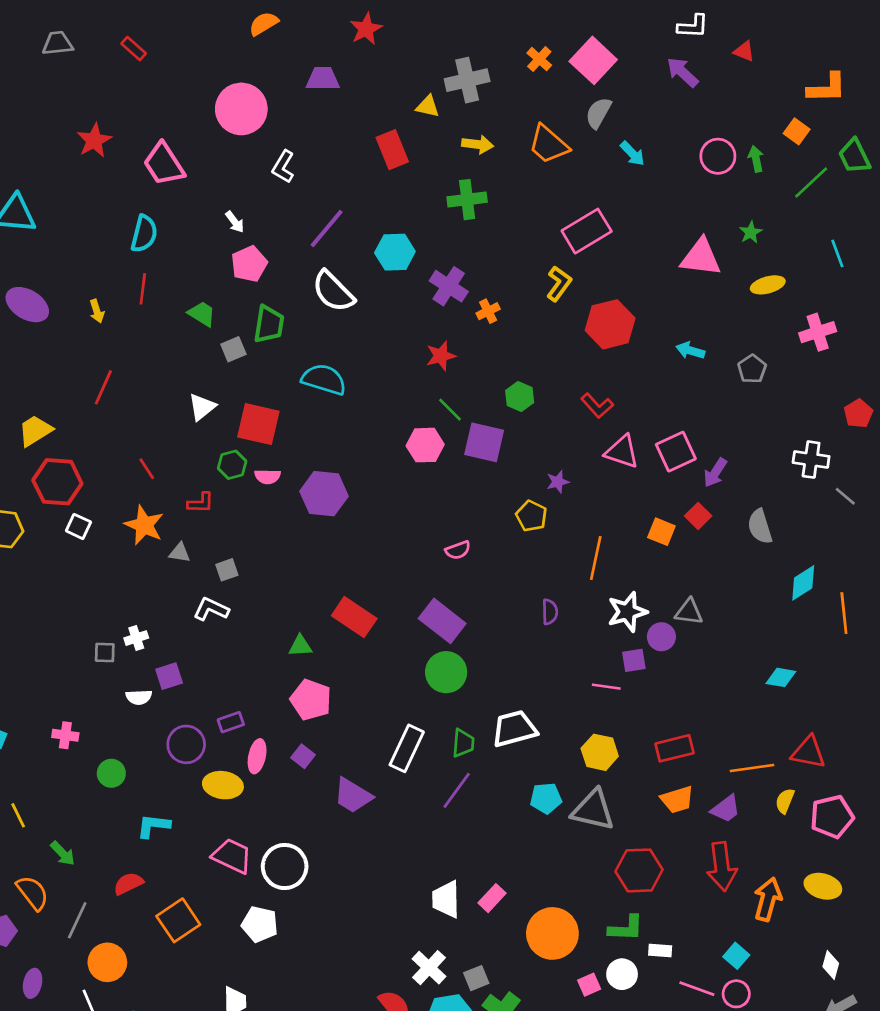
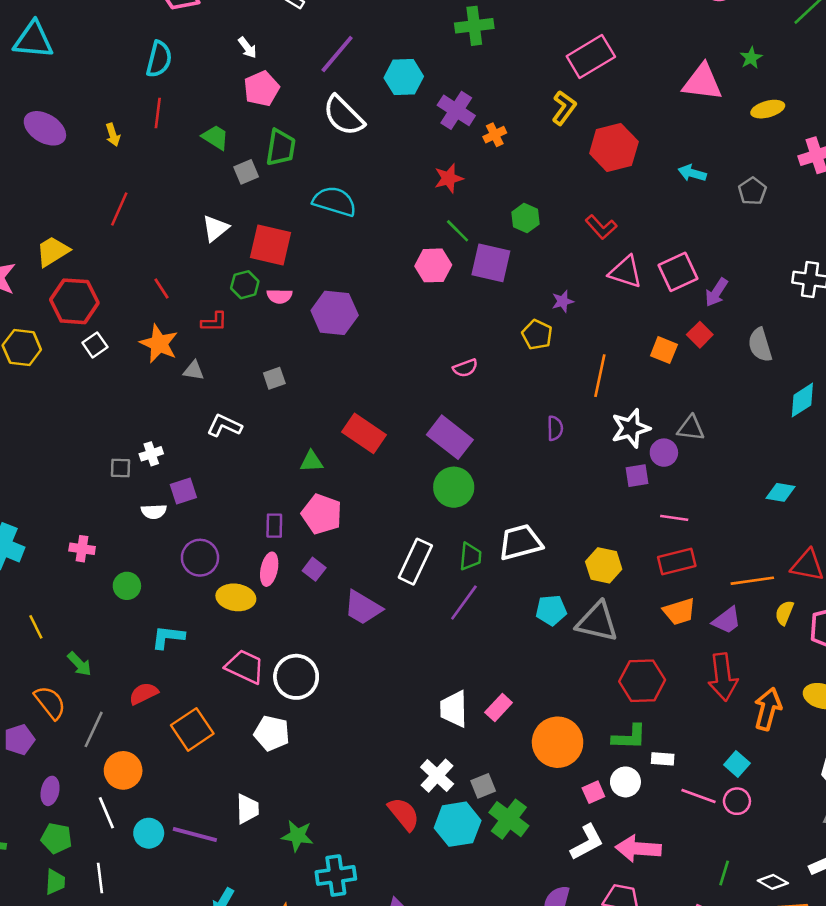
white square: (78, 526) -> (95, 345), turned 30
gray square: (227, 570) -> (274, 378), moved
pink line: (606, 687) -> (674, 518), moved
purple rectangle: (231, 722) -> (274, 526), moved, turned -70

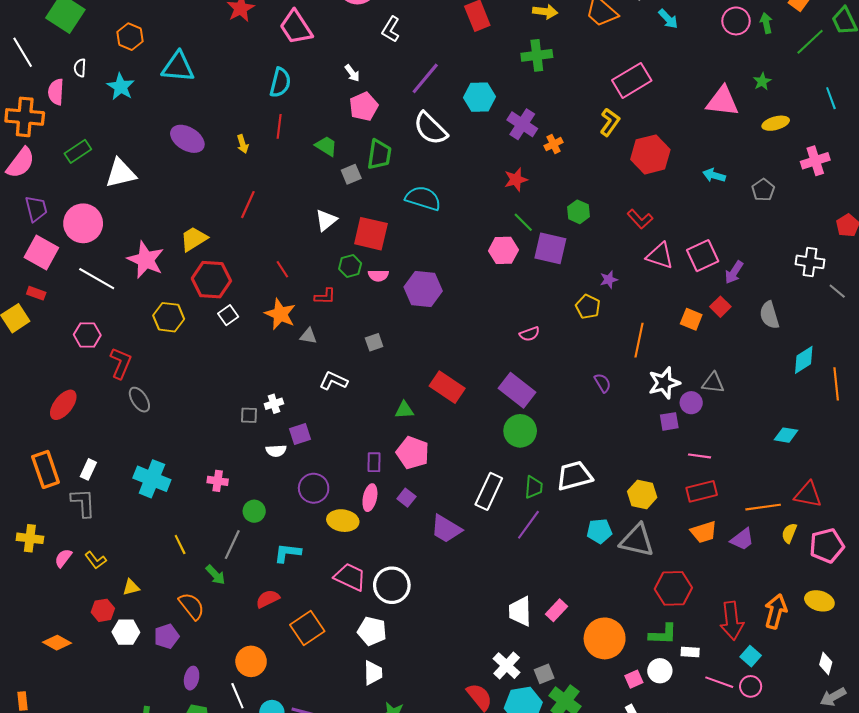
purple semicircle: (555, 428) -> (603, 383), turned -30
red arrow: (723, 677) -> (732, 621), moved
gray line: (94, 729) -> (232, 545), moved
white trapezoid: (247, 809) -> (373, 673), moved

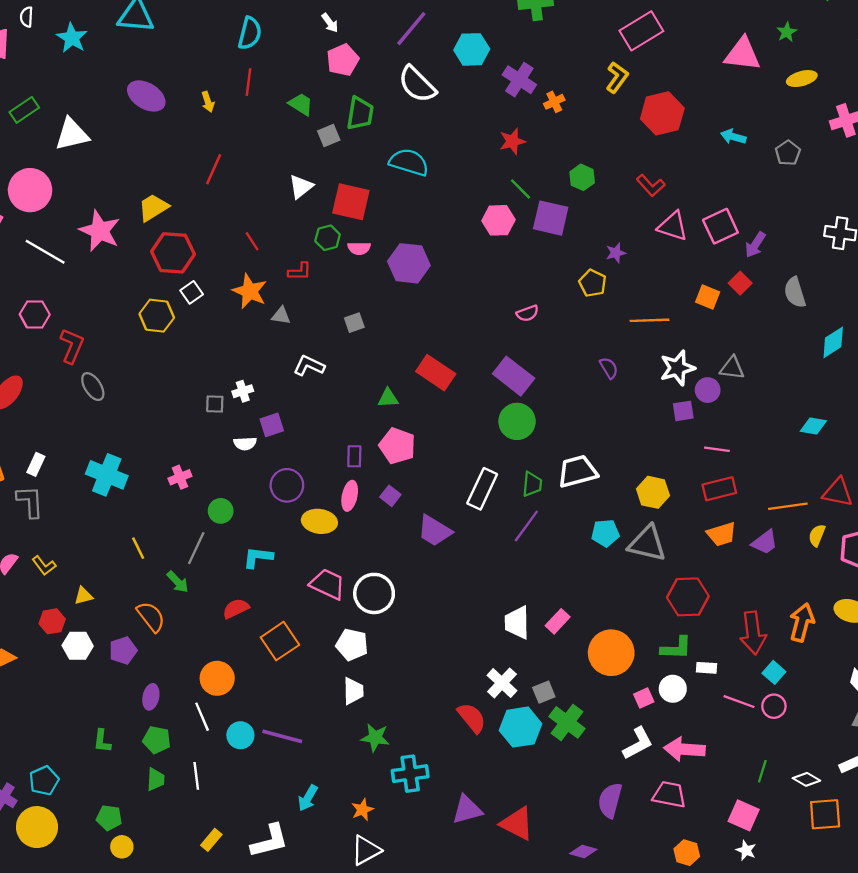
yellow hexagon: (169, 317) -> (157, 316), moved
orange line: (639, 340) -> (650, 320), turned 76
pink cross: (218, 481) -> (180, 477), turned -30

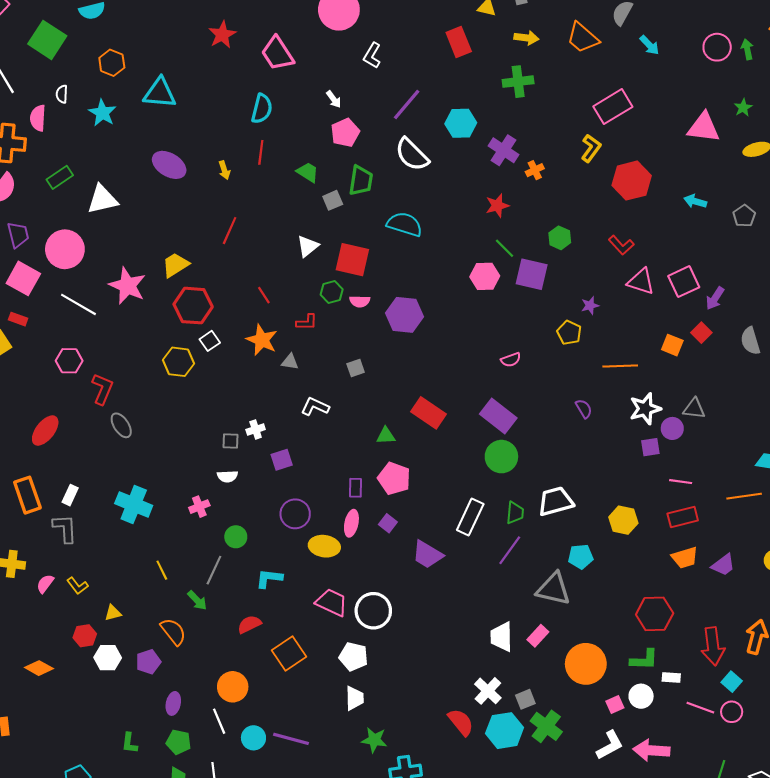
white semicircle: (245, 443) -> (227, 476), moved
orange line: (788, 506) -> (744, 496), moved
gray triangle: (647, 543) -> (554, 589), moved

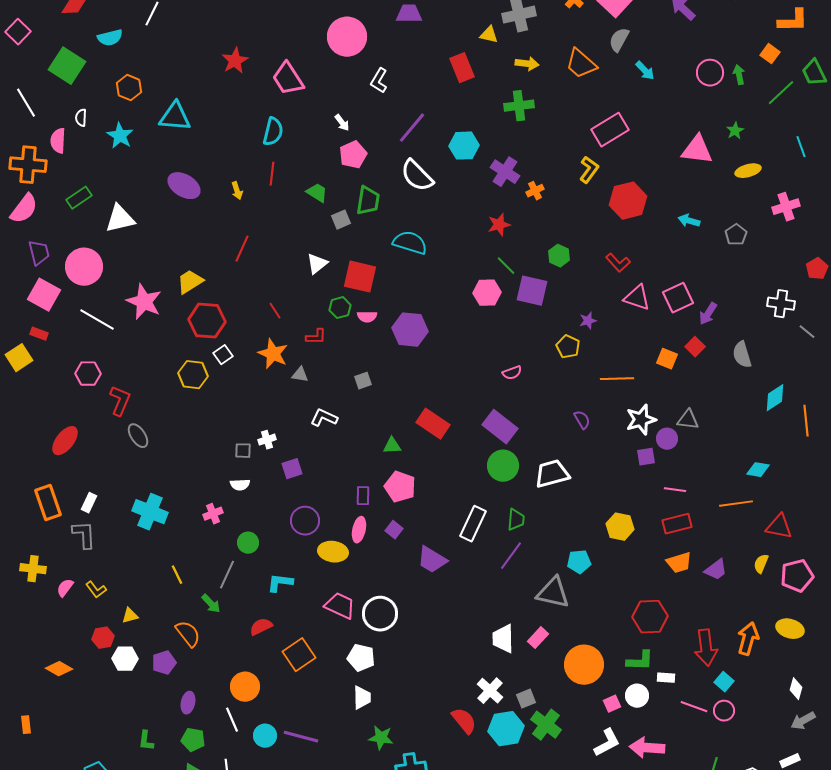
white trapezoid: (556, 501) -> (552, 474), moved

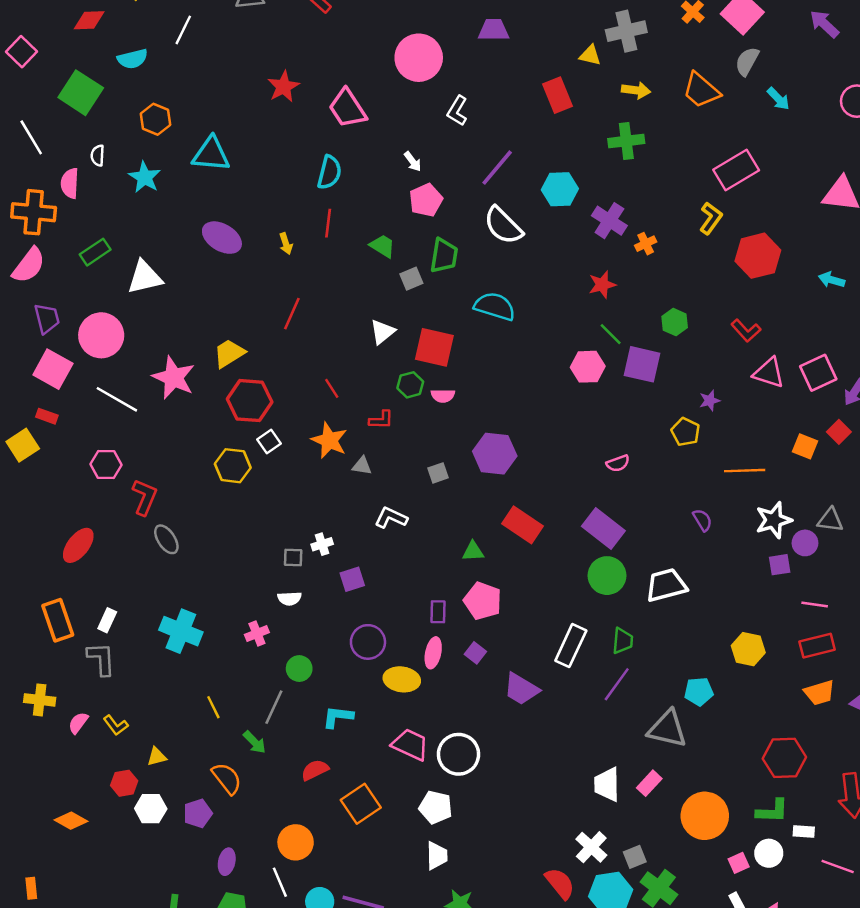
purple hexagon: (410, 330) -> (495, 454), moved

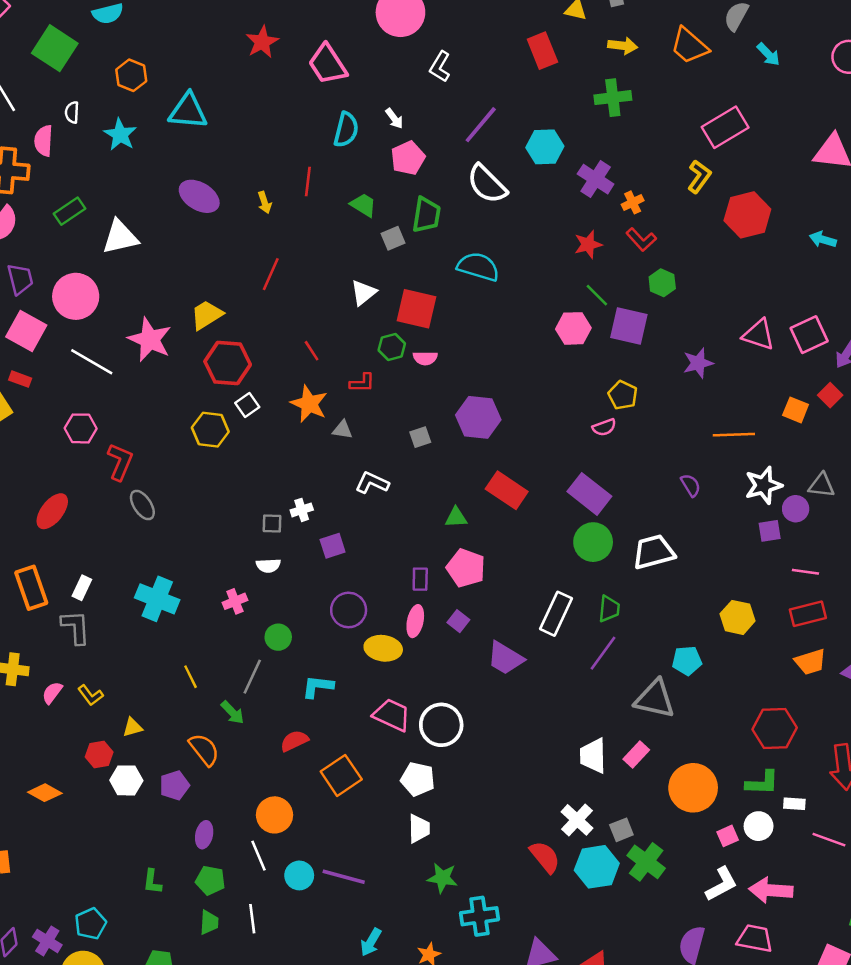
cyan semicircle: (329, 172) -> (346, 130), moved
red L-shape: (746, 331) -> (641, 240), moved
purple star: (710, 401) -> (698, 363), size x1.4
yellow pentagon: (685, 432) -> (623, 395), moved

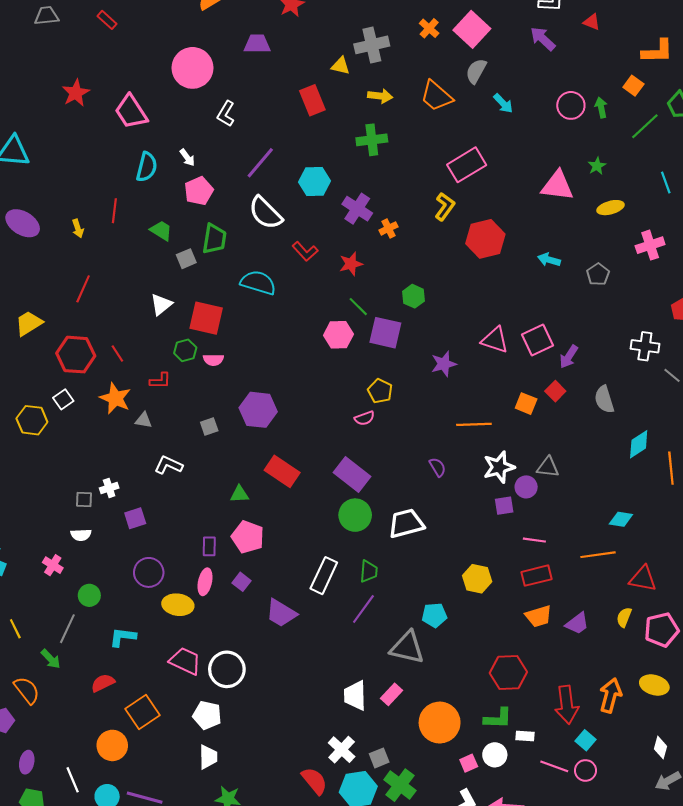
red L-shape: (641, 240) -> (305, 251), moved
red hexagon: (228, 363) -> (76, 355), moved
pink cross: (235, 601) -> (53, 565), turned -36
orange circle: (274, 815) -> (112, 745), moved

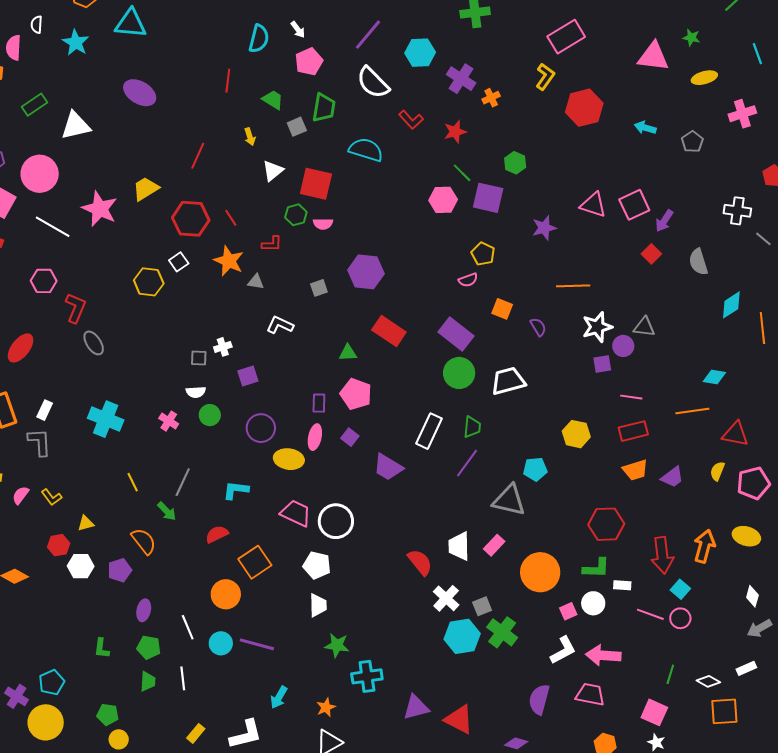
green star: (597, 166) -> (691, 38), turned -30
yellow arrow: (78, 228) -> (250, 137), moved
orange square: (526, 404) -> (502, 309), moved
green circle: (89, 595) -> (210, 415), moved
red semicircle: (314, 781) -> (420, 562), moved

